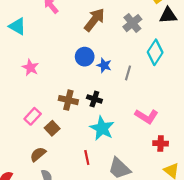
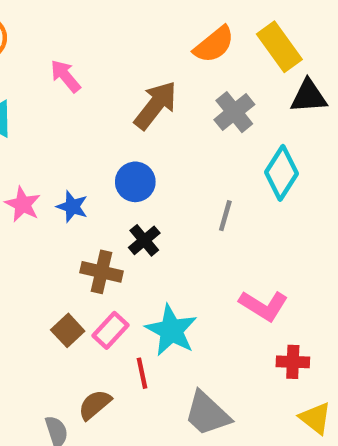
blue star: (104, 65) -> (72, 207), moved
black cross: (94, 99) -> (144, 240), moved, turned 32
pink rectangle: (33, 116) -> (110, 330), moved
brown semicircle: (38, 154) -> (95, 405), moved
red line: (87, 158) -> (142, 373), moved

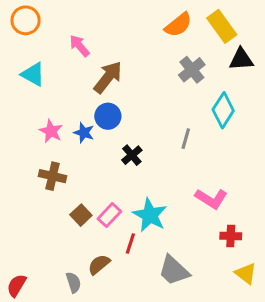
brown arrow: (156, 105) -> (108, 77), moved
blue circle: (135, 182) -> (108, 116), moved
brown cross: (101, 272) -> (52, 176), moved
red line: (142, 373) -> (130, 244), turned 30

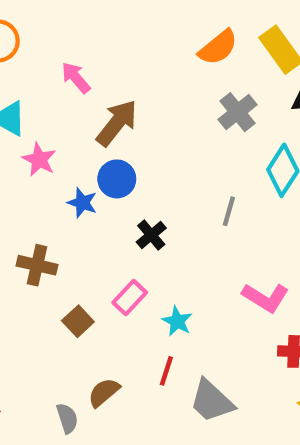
pink star: (51, 131) -> (39, 160), moved
pink rectangle: (109, 215) -> (130, 298), moved
cyan star: (150, 215) -> (177, 321), size x0.6
red line: (130, 244) -> (166, 371), moved

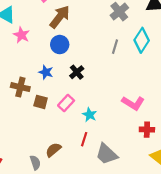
blue star: (82, 203) -> (46, 72), moved
gray line: (229, 211) -> (115, 47), moved
brown square: (78, 321) -> (41, 102), moved, turned -32

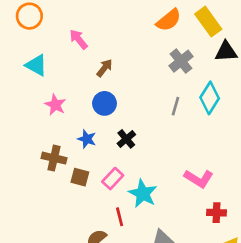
brown arrow: (60, 17) -> (104, 68), size x0.6
pink star: (21, 35) -> (55, 105), moved
cyan star: (89, 115) -> (143, 194), size x1.5
red line: (84, 139) -> (120, 217), moved, turned -32

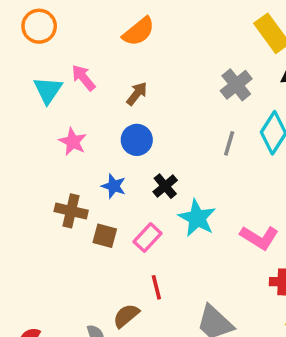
orange semicircle: (169, 20) -> (139, 32), moved
pink arrow: (79, 39) -> (83, 78), moved
cyan triangle: (36, 65) -> (48, 90), turned 35
cyan star: (143, 194) -> (197, 218), moved

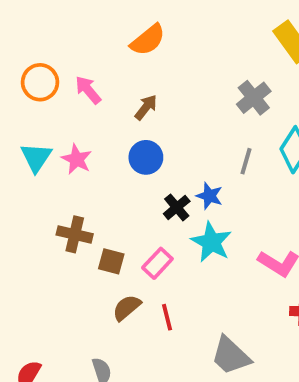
orange circle: (39, 26) -> (40, 82), moved
cyan triangle: (48, 90) -> (36, 157), moved
blue star: (114, 186) -> (209, 196), moved
brown semicircle: (126, 316) -> (127, 308), moved

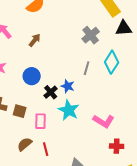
blue circle: (146, 157) -> (32, 76), moved
brown square: (111, 261) -> (20, 111), moved
pink rectangle: (157, 263) -> (41, 121), turned -42

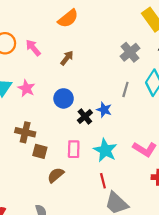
cyan star: (69, 110) -> (105, 150), moved
brown square: (20, 111) -> (40, 151), moved
red line: (46, 149) -> (103, 181), moved

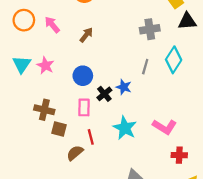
gray cross: (130, 52) -> (150, 29), turned 30
pink rectangle: (74, 149) -> (84, 107), moved
red line: (103, 181) -> (91, 137), moved

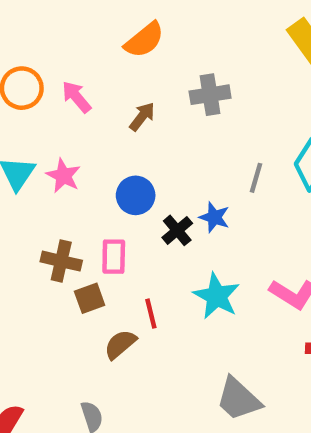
gray cross: (150, 29) -> (210, 95), moved
pink rectangle: (84, 107) -> (114, 257), moved
brown square: (59, 129) -> (90, 298), turned -35

